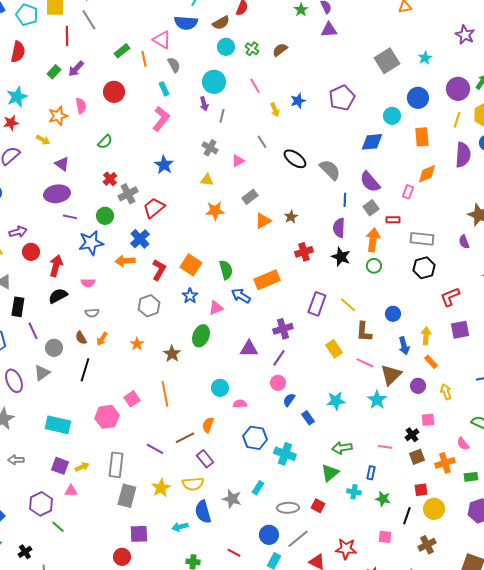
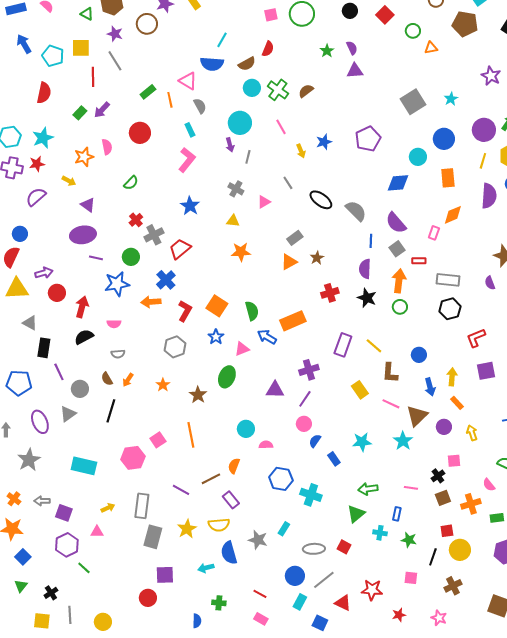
green cross: (252, 49) -> (278, 90), size x1.5
gray rectangle: (250, 197) -> (295, 238), moved
purple square: (60, 466) -> (64, 513), moved

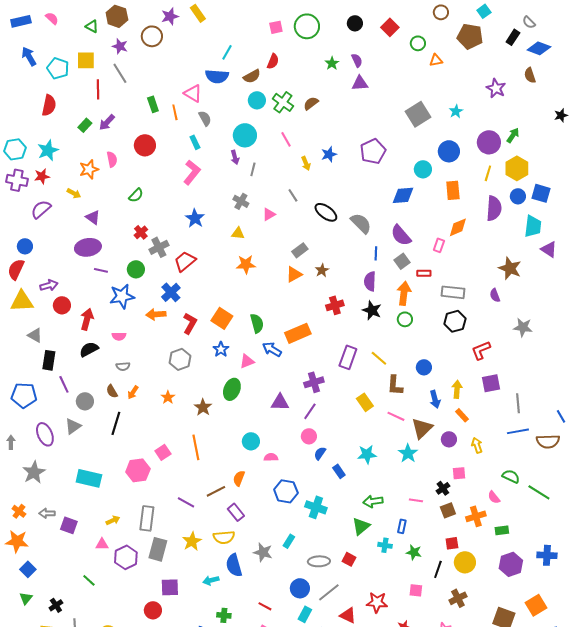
green rectangle: (148, 92) -> (153, 104), turned -70
purple hexagon: (67, 545) -> (126, 557), moved

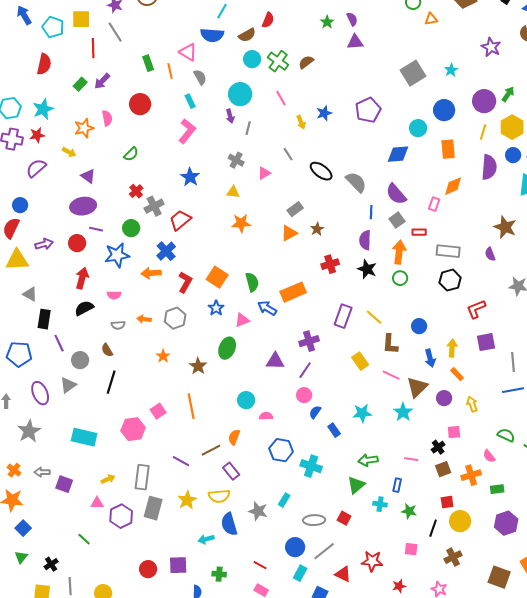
red circle: (62, 305) -> (77, 243), moved
orange arrow: (133, 392) -> (144, 319), moved, turned 64
purple square: (170, 587) -> (178, 565), moved

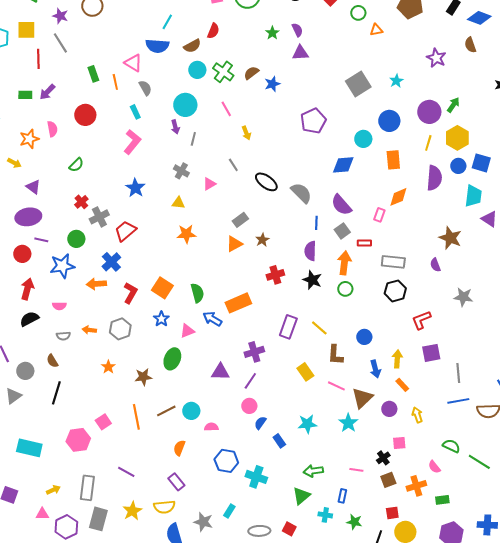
green rectangle: (80, 84) -> (25, 95), turned 48
blue star: (324, 113) -> (272, 84), moved
brown star: (198, 366) -> (143, 377), turned 30
brown line: (211, 450) -> (166, 411), moved

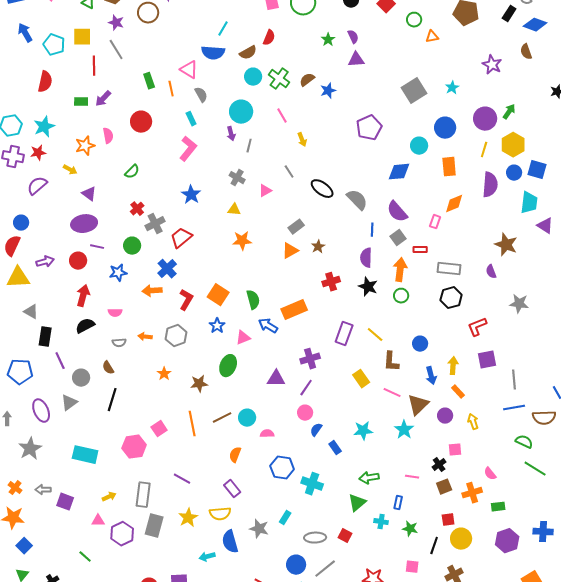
blue star: (62, 266) -> (118, 273), size x0.7
green semicircle: (451, 446) -> (524, 442), moved

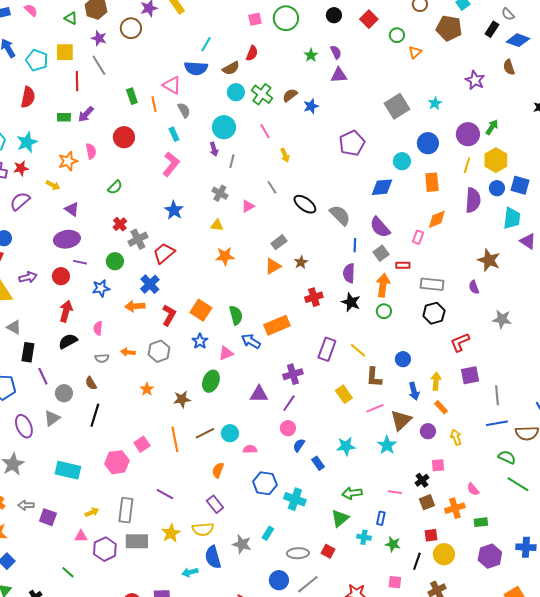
orange triangle: (432, 37) -> (415, 52), turned -32
pink semicircle: (115, 313) -> (98, 328), turned 96
pink line: (392, 393) -> (375, 408), turned -48
gray rectangle: (154, 526) -> (137, 541), turned 75

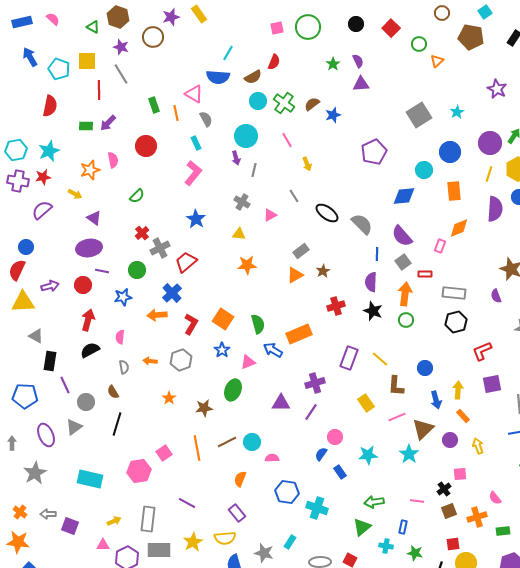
gray semicircle: (102, 358) -> (124, 367), turned -96
pink circle: (288, 428) -> (335, 437), moved

